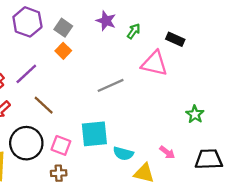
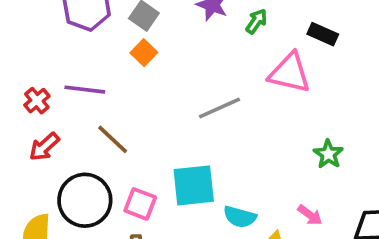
purple line: (26, 74) -> (85, 90), turned 50
green star: (195, 114) -> (328, 154), moved

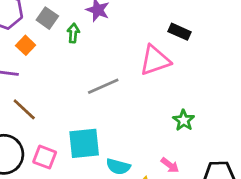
green arrow: (256, 21) -> (73, 33), moved, turned -30
orange square: (144, 53) -> (26, 45), moved
pink triangle: (290, 73) -> (155, 60), turned -32

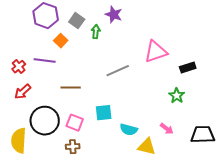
black rectangle: (179, 32) -> (188, 68), moved, turned -42
brown line: (24, 109) -> (71, 88), moved, turned -42
cyan square: (84, 143) -> (104, 113), size x0.7

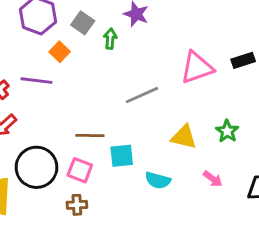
black rectangle: (188, 68) -> (243, 60), moved
brown line: (71, 88) -> (90, 136), moved
yellow triangle: (147, 147) -> (184, 137), moved

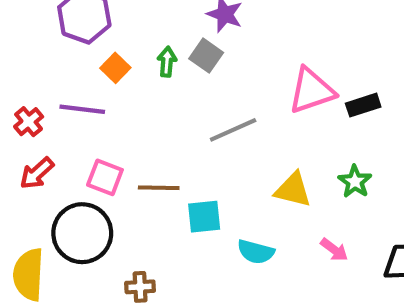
gray square: (83, 23) -> (206, 56), moved
green arrow: (110, 39) -> (167, 62), moved
black rectangle: (243, 60) -> (363, 105), moved
pink square: (80, 170) -> (105, 177), moved

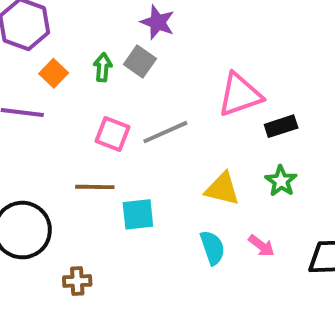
black rectangle: (363, 105) -> (281, 126), moved
pink square: (105, 177) -> (112, 134), moved
cyan semicircle: (256, 252) -> (212, 248), moved, turned -124

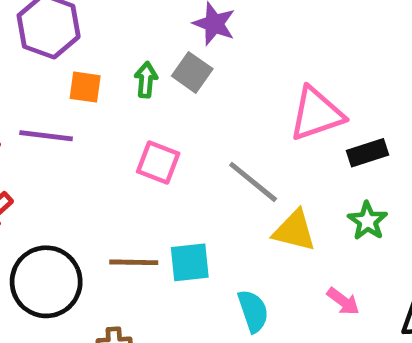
orange square: (54, 73) -> (85, 87), turned -36
gray line: (165, 132) -> (253, 182), moved, turned 63
brown line: (95, 187) -> (134, 262), moved
cyan semicircle: (212, 248) -> (253, 311), moved

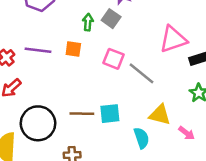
orange square: (85, 87) -> (73, 49), moved
pink square: (158, 163) -> (114, 59), moved
yellow triangle: (294, 231) -> (160, 115), moved

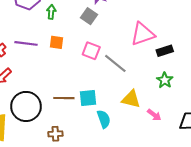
green arrow: (88, 22) -> (51, 12), moved
cyan semicircle: (142, 138) -> (104, 119), moved

